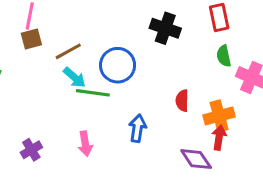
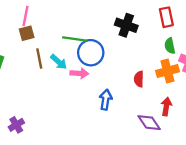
brown line: (68, 51) -> (39, 58), moved, turned -72
green line: (93, 93) -> (75, 39), moved
orange cross: (219, 116) -> (167, 71), moved
pink arrow: (85, 144) -> (79, 73), moved, turned -78
purple cross: (31, 150) -> (16, 125), moved

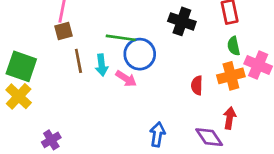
cyan arrow: (59, 62) -> (102, 65), turned 42
pink arrow: (79, 73) -> (126, 79), turned 30
blue arrow: (106, 100) -> (157, 134), moved

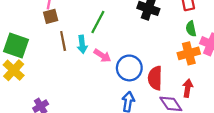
green line: (121, 38) -> (98, 22), turned -70
blue circle: (140, 54) -> (129, 68), moved
red semicircle: (197, 85) -> (155, 78), moved, size x1.5

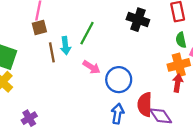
cyan arrow: (82, 44) -> (65, 46), moved
red semicircle: (155, 78) -> (145, 105), moved
red arrow: (188, 88) -> (178, 83), moved

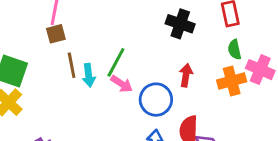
green line: (87, 33) -> (116, 62), moved
cyan arrow: (65, 46) -> (89, 75), moved
red arrow: (178, 83) -> (186, 75), moved

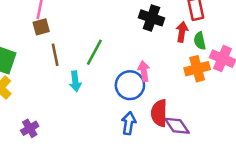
cyan arrow: (89, 75) -> (75, 81), moved
red arrow: (186, 75) -> (182, 32), moved
pink arrow: (122, 84) -> (144, 71), moved, turned -132

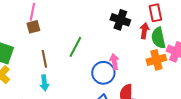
green semicircle: (200, 41) -> (158, 38), size x1.5
brown line: (55, 55) -> (44, 59), moved
cyan arrow: (75, 81) -> (44, 83), moved

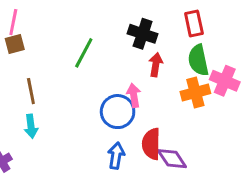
red arrow: (144, 31) -> (156, 65), moved
green line: (75, 47) -> (84, 53), moved

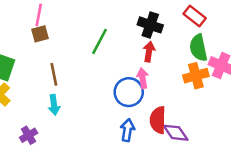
red rectangle: (194, 23) -> (195, 16), turned -40
red arrow: (156, 65) -> (149, 52), moved

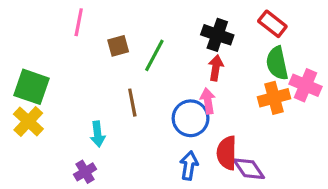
brown square: (40, 34) -> (118, 46), moved
brown line: (54, 74) -> (132, 103), moved
purple cross: (29, 135) -> (85, 172), moved

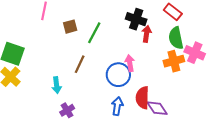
red arrow: (216, 68) -> (147, 34), moved
brown line: (132, 103) -> (80, 64), turned 36
purple cross: (85, 172) -> (67, 110), moved

